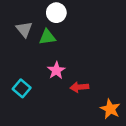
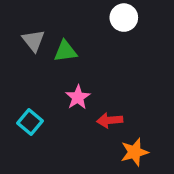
white circle: (56, 13) -> (124, 18), moved
orange star: (110, 109) -> (134, 152), moved, turned 30

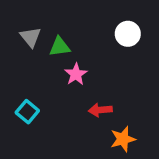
white circle: (124, 18) -> (128, 34), moved
pink star: (78, 97) -> (76, 74), moved

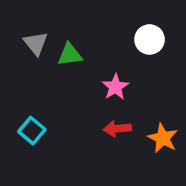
pink star: (76, 74) -> (115, 87), moved
orange star: (123, 139) -> (163, 138), moved, turned -30

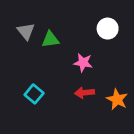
pink star: (115, 87) -> (83, 63), turned -30
cyan square: (32, 131) -> (34, 94), moved

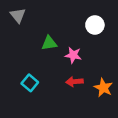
gray triangle: (26, 31) -> (18, 15), moved
green triangle: (50, 39) -> (49, 43), moved

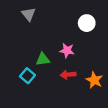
gray triangle: (18, 15) -> (29, 14), moved
green triangle: (49, 43) -> (43, 59), moved

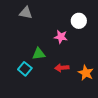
gray triangle: (29, 14) -> (26, 13), turned -40
pink star: (67, 50) -> (61, 37), moved

